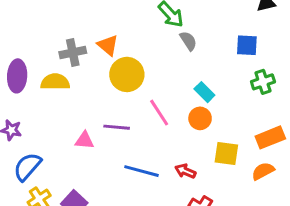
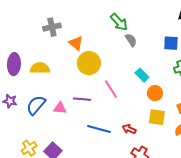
gray cross: (73, 53) -> (52, 27), moved
orange circle: (200, 118) -> (155, 93), moved
blue semicircle: (27, 167) -> (36, 105), moved

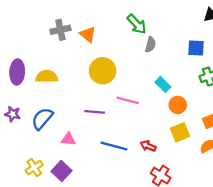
gray semicircle: (131, 40) -> (150, 45), turned 48
orange triangle: (76, 43) -> (88, 34), moved
pink line: (111, 89) -> (128, 100), turned -42
pink triangle: (60, 108) -> (68, 139), moved
yellow square: (157, 117) -> (180, 132), turned -30

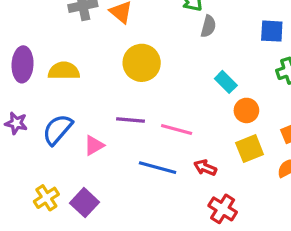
pink line: (128, 100) -> (177, 130), moved
pink triangle: (68, 139) -> (94, 145), moved, turned -35

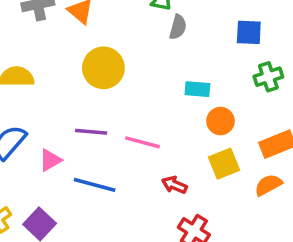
cyan rectangle: (226, 82) -> (197, 89), turned -40
blue line: (158, 168) -> (95, 185), moved

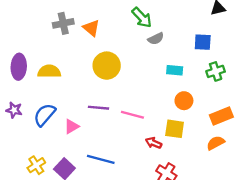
gray semicircle: (178, 27) -> (156, 39), turned 49
cyan rectangle: (197, 89) -> (175, 70), moved
yellow square: (224, 164) -> (175, 129), moved, turned 30
blue line: (95, 185) -> (101, 159), moved

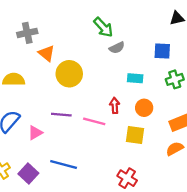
orange triangle: (91, 28) -> (47, 53), moved
red arrow: (153, 143) -> (115, 106), moved, turned 63

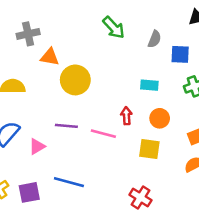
gray semicircle: (117, 48) -> (155, 39), moved, turned -42
orange triangle: (47, 53) -> (50, 57), turned -30
purple square: (28, 174) -> (29, 192), turned 36

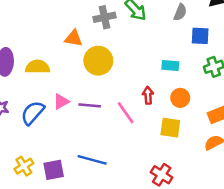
gray cross: (28, 34) -> (105, 17), moved
gray semicircle: (155, 39) -> (180, 12), moved
pink line: (103, 134) -> (126, 113), turned 40
pink triangle: (37, 146) -> (61, 102), moved

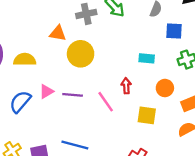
orange circle: (180, 98) -> (165, 88), moved

